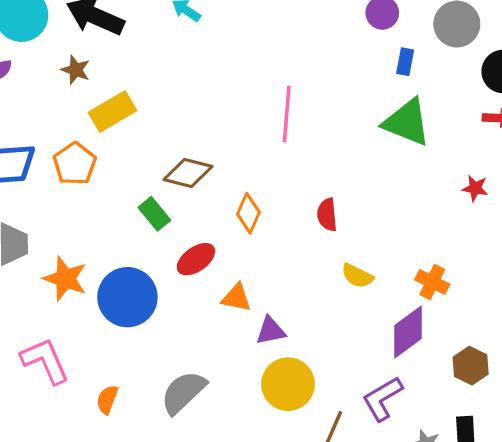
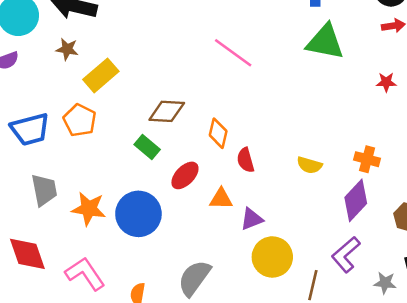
pink line: (287, 114) -> (233, 53), turned -48
red semicircle: (327, 215) -> (246, 160), moved

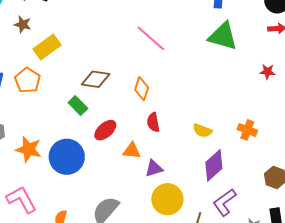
orange diamond: (218, 133) -> (142, 89), moved
purple diamond: (356, 200) -> (214, 165), moved

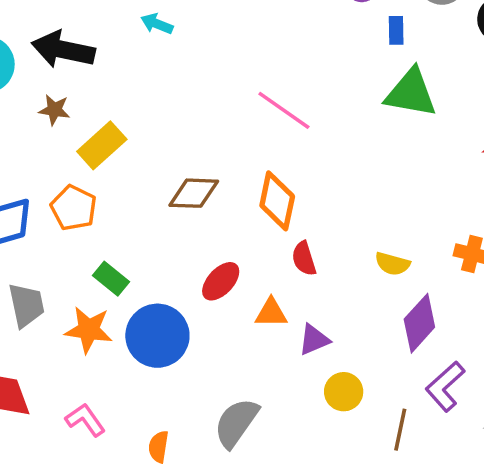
orange diamond: (142, 89) -> (277, 201), size x1.4
green rectangle: (78, 106) -> (111, 279), moved
pink L-shape: (21, 199) -> (85, 420), size x0.7
yellow circle: (167, 199) -> (344, 392), size x0.7

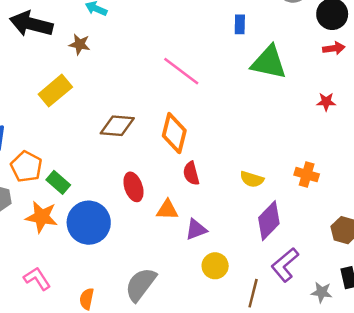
blue rectangle: (396, 30) -> (240, 24), moved
brown star: (54, 110) -> (80, 44), moved
orange pentagon: (74, 208) -> (26, 167), moved
red ellipse: (221, 281) -> (133, 187), turned -64

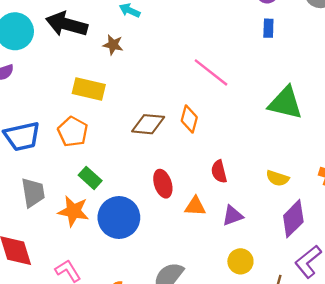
green triangle: (269, 62) -> (285, 103), moved
yellow rectangle: (55, 91) -> (89, 89), turned 52
orange diamond: (174, 133) -> (189, 119), moved, size x0.7
orange pentagon: (26, 167) -> (73, 132), moved
purple triangle: (196, 229) -> (233, 216), moved

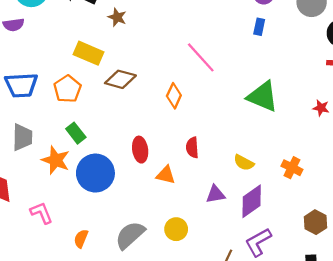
brown diamond: (148, 124) -> (120, 79), moved
purple triangle: (233, 216) -> (216, 194), moved
yellow circle: (240, 261) -> (176, 229), moved

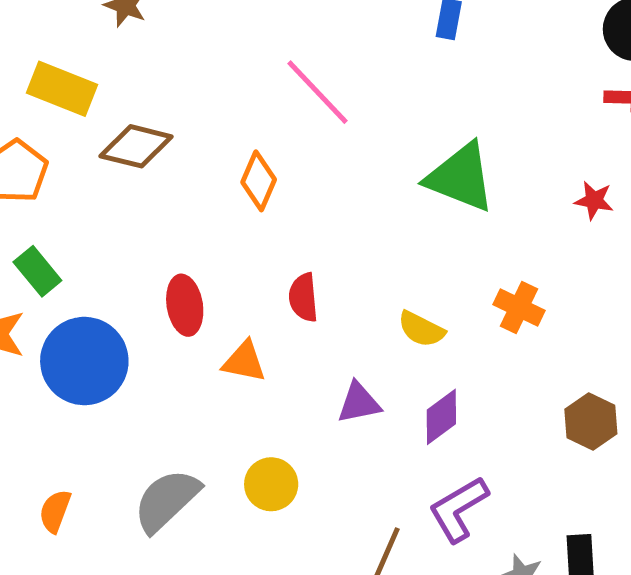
orange cross: (292, 168) -> (519, 307), moved
purple diamond: (252, 201) -> (441, 417), size x0.7
brown hexagon: (315, 222) -> (591, 421), moved

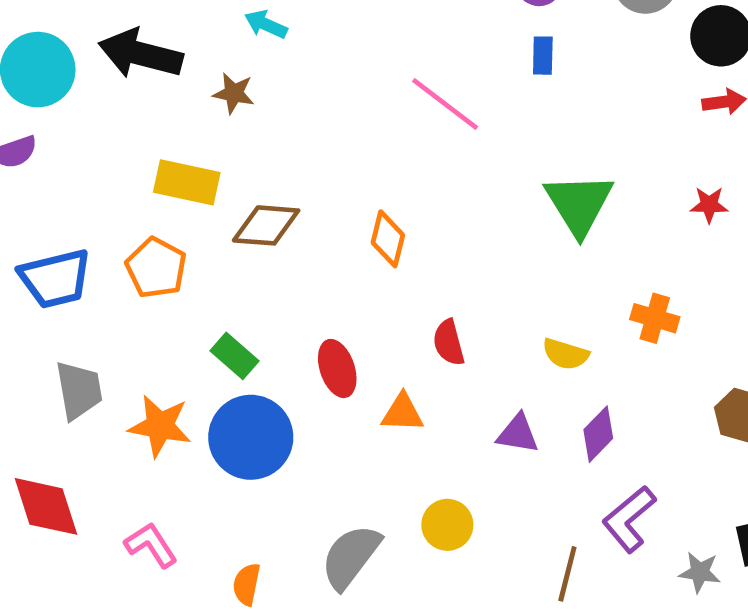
pink line: (317, 92) -> (445, 104), moved
green triangle: (461, 177) -> (579, 204), turned 46
green rectangle: (37, 271) -> (234, 356), moved
purple triangle: (359, 403) -> (518, 434), turned 30

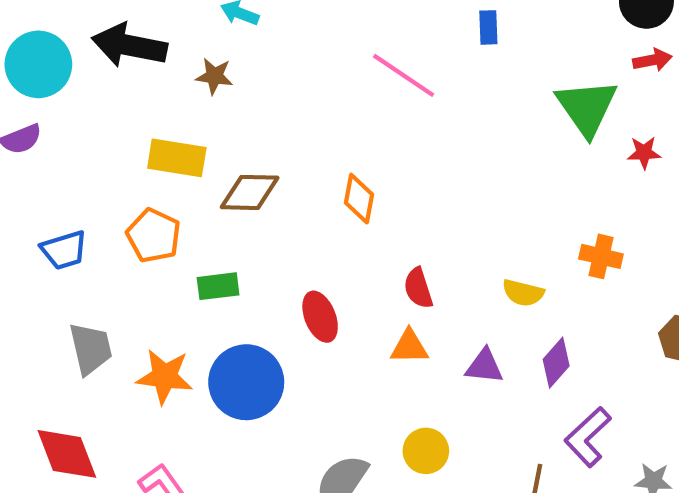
green triangle: (579, 204) -> (587, 107), moved
blue trapezoid: (55, 279) -> (64, 250), size x0.7
green rectangle: (234, 356) -> (218, 286), moved, turned -45
orange triangle: (402, 413) -> (409, 347), moved

